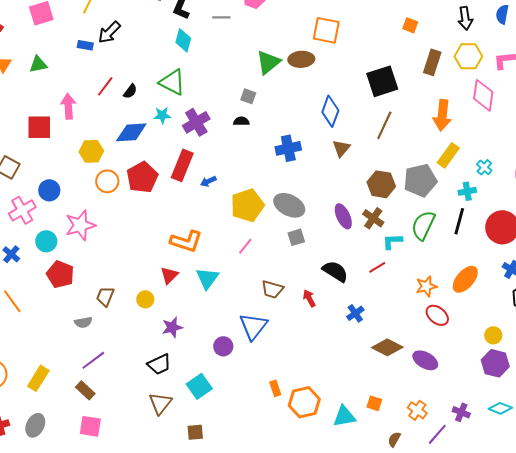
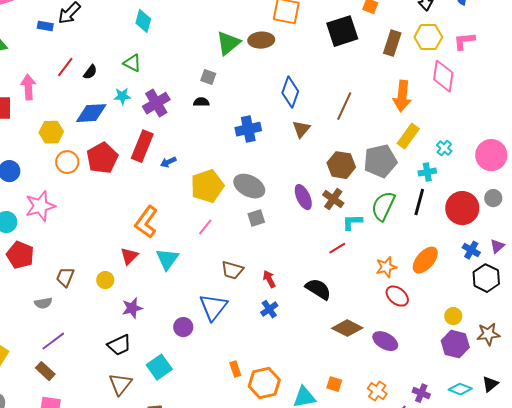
black square: (382, 81) -> (342, 31), moved
green triangle: (172, 82) -> (132, 63), size x0.7
orange L-shape: (186, 241) -> (146, 222), turned 108
black semicircle: (335, 271) -> (318, 289), moved
blue cross: (355, 313) -> (269, 309), moved

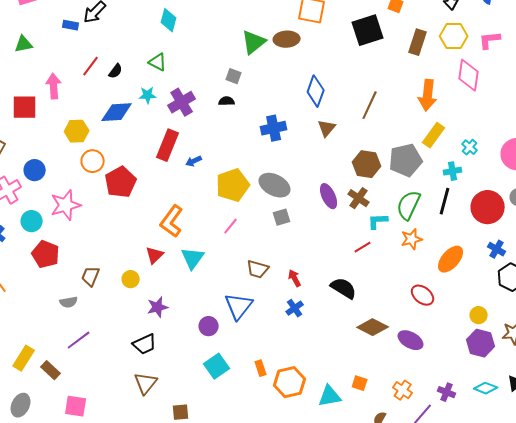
red pentagon: (102, 158) -> (121, 182), moved
orange star: (386, 267) -> (412, 239), moved
cyan square: (159, 367) -> (217, 366), moved
brown rectangle: (45, 371) -> (51, 370), moved

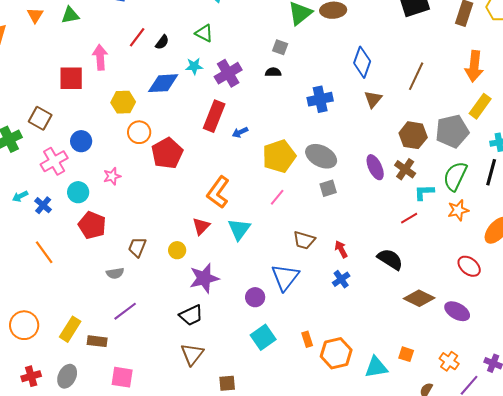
pink star: (66, 205) -> (112, 176), size x0.6
purple star: (158, 307) -> (204, 278), size x1.4
brown rectangle: (51, 370) -> (97, 341), turned -36

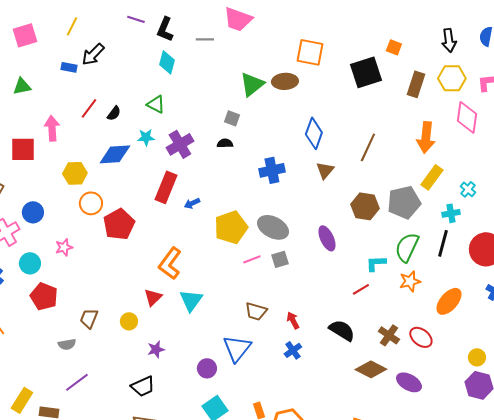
brown cross: (405, 169) -> (389, 335), moved
pink line: (277, 197) -> (252, 259), moved, turned 30
purple star: (204, 278) -> (156, 349), size x0.6

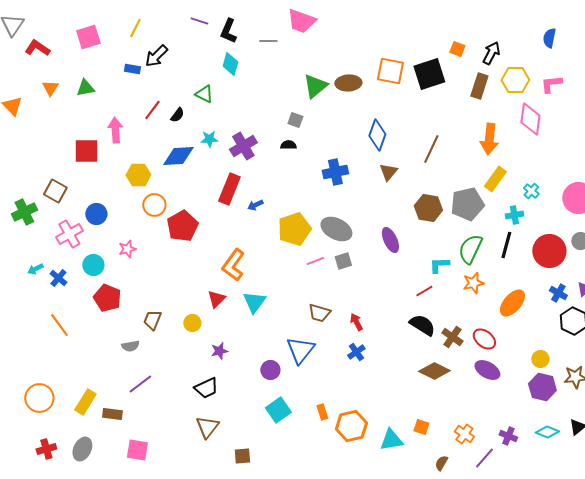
black arrow: (449, 40) -> (491, 53), moved, turned -145
orange square: (310, 52) -> (390, 71), moved
green triangle: (156, 104) -> (204, 94), moved
black semicircle: (342, 330) -> (422, 325), moved
purple ellipse: (409, 382) -> (487, 370), moved

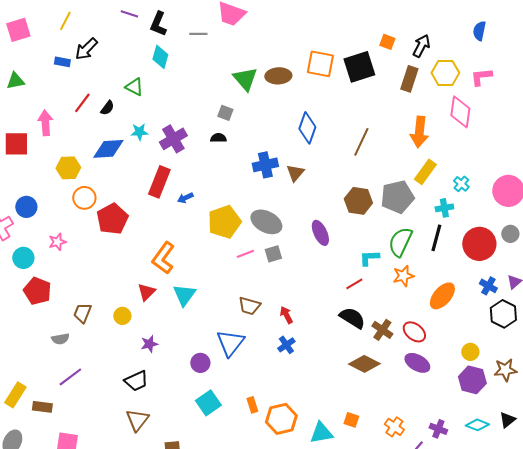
green triangle: (315, 86) -> (245, 79), turned -32
brown triangle: (388, 172) -> (295, 173), moved

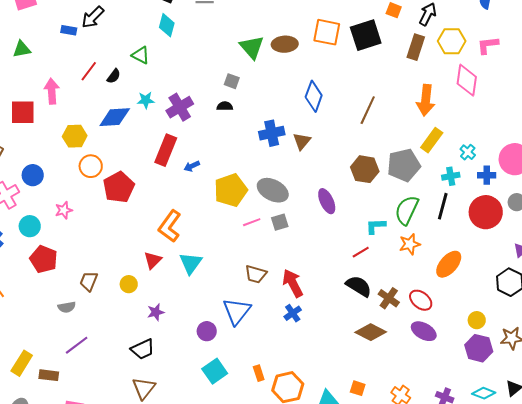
blue cross: (488, 286) -> (487, 175), moved, turned -30
red arrow: (286, 315) -> (293, 283), size x1.6

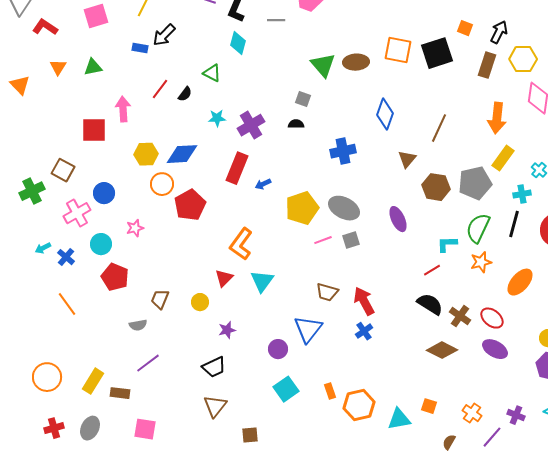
blue diamond: (115, 117) -> (182, 154), moved
brown triangle: (302, 141) -> (407, 159), moved

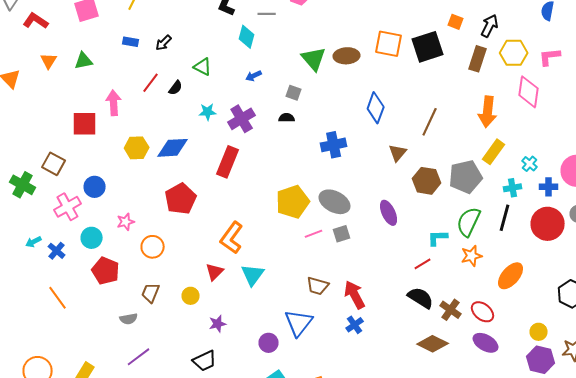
black arrow: (164, 35) -> (164, 43), moved, size x0.7
cyan diamond: (238, 43) -> (247, 37), moved
orange circle: (162, 184) -> (153, 247), moved
blue arrow: (263, 184) -> (254, 76), moved
green cross: (32, 191) -> (23, 185), turned -35

